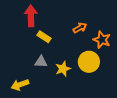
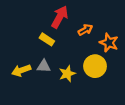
red arrow: (31, 16) -> (60, 17), moved, turned 30
yellow arrow: (20, 85) -> (21, 70), moved

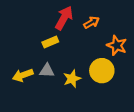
orange arrow: (85, 30) -> (92, 22), moved
yellow rectangle: (47, 39) -> (50, 42), turned -56

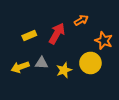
red arrow: (64, 18) -> (57, 33), moved
yellow rectangle: (50, 42) -> (29, 35), moved

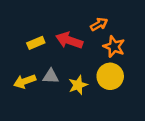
red arrow: (57, 33) -> (69, 40), turned -100
orange star: (104, 41) -> (114, 47), moved

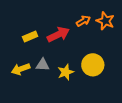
red arrow: (69, 40) -> (58, 35), turned 135
orange star: (114, 47) -> (105, 21), moved

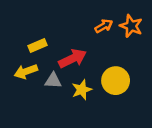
red arrow: (58, 35) -> (73, 58), moved
yellow arrow: (21, 69) -> (26, 71), moved

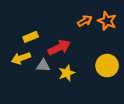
yellow circle: (116, 81) -> (107, 66), moved

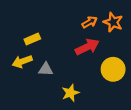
red arrow: (59, 47) -> (87, 47), moved
yellow star: (67, 73) -> (70, 93), moved

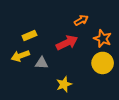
orange star: (113, 22) -> (103, 39), moved
red arrow: (87, 47) -> (67, 43), moved

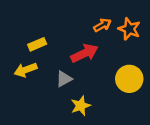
orange star: (103, 39) -> (129, 29), moved
gray triangle: (42, 63) -> (64, 79), moved, turned -32

